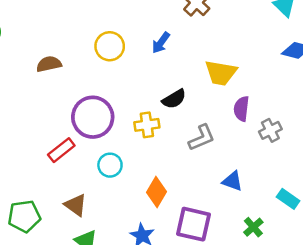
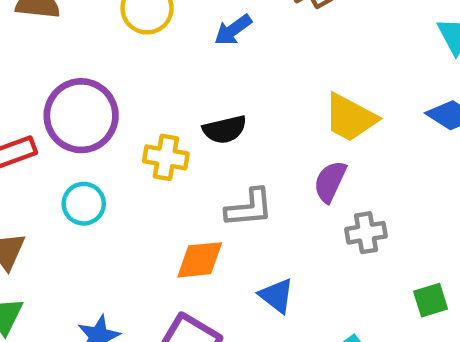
yellow trapezoid: (221, 73) -> (350, 118), moved
orange diamond: (157, 192) -> (200, 260), moved, turned 36

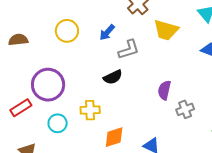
yellow trapezoid: (350, 118) -> (166, 30), moved
yellow cross: (166, 157) -> (90, 110), moved
gray L-shape: (249, 208) -> (129, 49), moved

